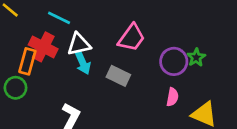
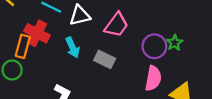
white triangle: (79, 44) -> (80, 15), moved
pink semicircle: (172, 97) -> (153, 78), size x1.5

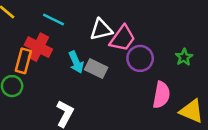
white triangle: (80, 15) -> (101, 30), moved
purple circle: (154, 46) -> (140, 58), moved
gray rectangle: (105, 59) -> (96, 68), moved

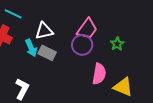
white triangle: (101, 30) -> (44, 31), moved
pink trapezoid: (122, 38) -> (87, 29), moved

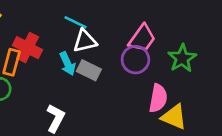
cyan line: (13, 14) -> (75, 22), moved
green star: (117, 44) -> (182, 58), size x1.5
yellow triangle: (123, 87) -> (174, 117), moved

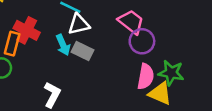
pink trapezoid: (142, 38) -> (131, 22), turned -88
green star: (182, 58) -> (171, 73), moved, turned -30
purple circle: (135, 60) -> (142, 41), moved

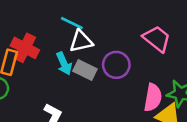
pink trapezoid: (131, 22) -> (157, 39), moved
purple circle: (142, 41) -> (116, 65), moved

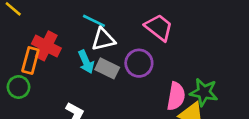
pink trapezoid: (157, 39) -> (159, 27), moved

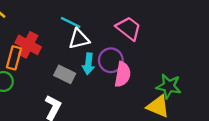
cyan arrow: (86, 62) -> (88, 64), moved, turned 30
gray rectangle: (107, 68) -> (65, 74), moved
pink semicircle: (176, 96) -> (123, 74), moved

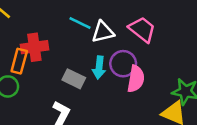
white triangle: (79, 39) -> (103, 32), moved
red cross: (28, 45) -> (34, 47), turned -35

